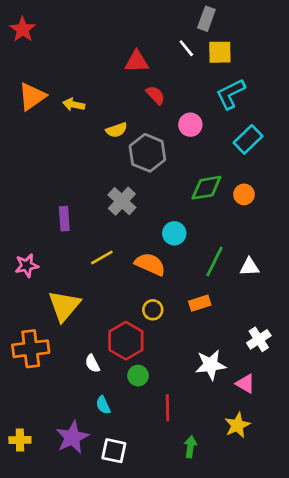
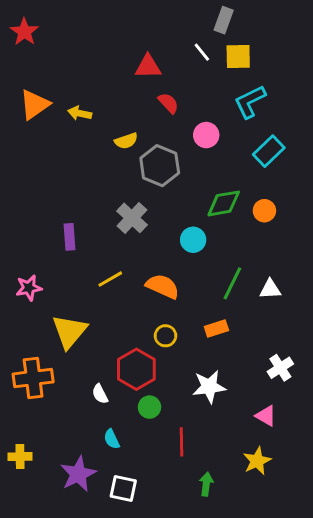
cyan circle: (174, 233) -> (193, 240), moved
white star: (210, 365) -> (209, 387), moved
yellow cross: (20, 440) -> (20, 457), moved

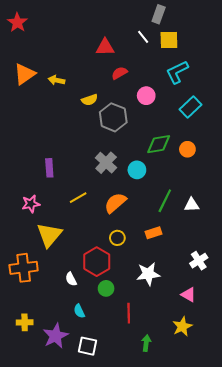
red semicircle: (168, 103) -> (119, 73), turned -77
gray cross: (132, 218) -> (106, 163), moved
orange semicircle: (163, 286) -> (115, 203), turned -65
pink star: (29, 288) -> (31, 204), moved
yellow cross: (20, 457) -> (25, 322), moved

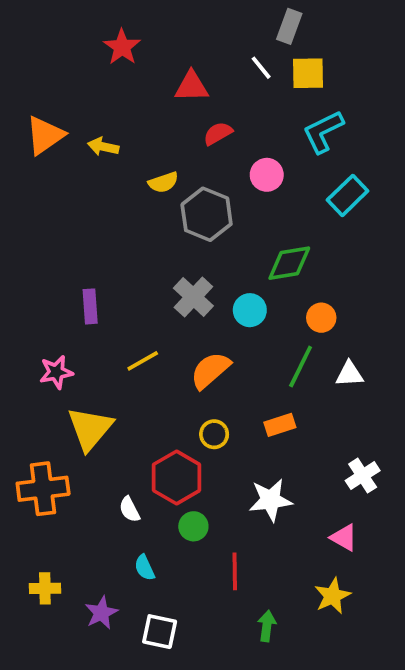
red star: (17, 22) -> (122, 47), moved
orange circle: (187, 149) -> (321, 318), moved
purple star: (56, 336) -> (101, 613), size x0.7

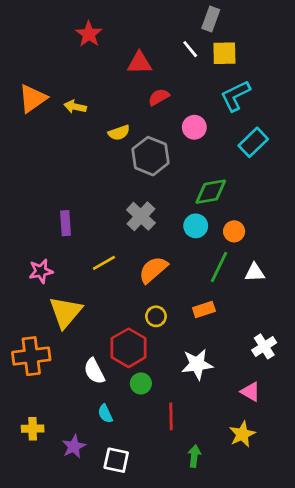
cyan circle: (250, 310) -> (196, 226), moved
white semicircle: (130, 509) -> (94, 371), size x1.4

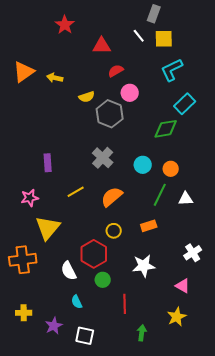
pink circle: (194, 127) -> (130, 93), moved
green diamond: (211, 192) -> (166, 129), moved

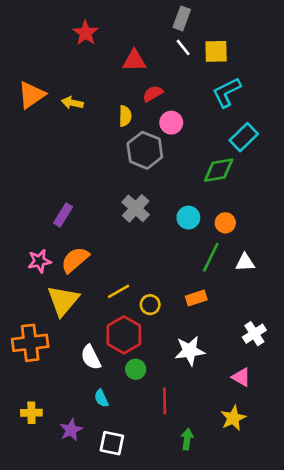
gray rectangle: (154, 14) -> (182, 18), moved
yellow semicircle: (87, 97) -> (125, 116), moved, turned -70
purple rectangle: (48, 163) -> (63, 215), turned 36
yellow line: (76, 192) -> (118, 291), moved
orange semicircle: (112, 197) -> (75, 260), moved

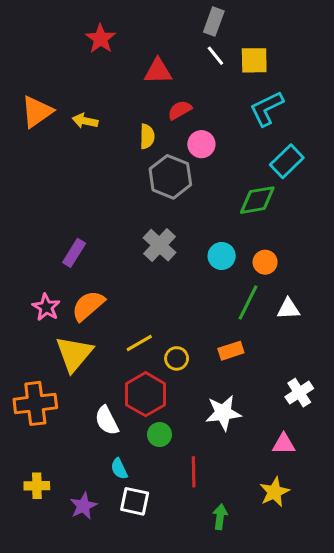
pink star: (39, 261) -> (46, 307), turned -30
pink triangle: (241, 377) -> (284, 444), turned -30
white square: (112, 443) -> (135, 501), moved

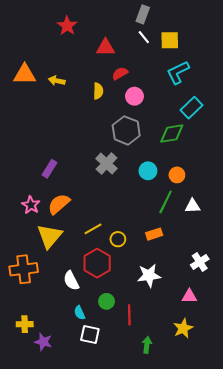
orange triangle: (37, 112) -> (25, 74), turned 35
gray hexagon: (170, 177) -> (126, 130), moved
green circle: (160, 435) -> (106, 301), moved
purple star: (83, 506) -> (43, 342), moved, turned -30

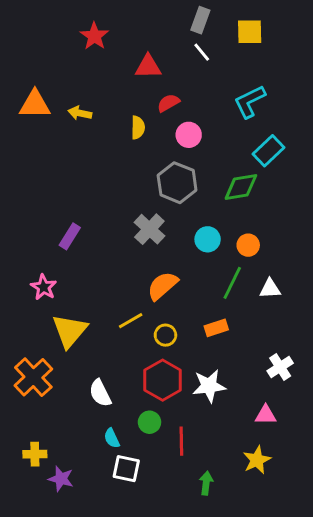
yellow square: (170, 40) -> (250, 32), moved
orange semicircle: (59, 204) -> (163, 286), moved
red hexagon: (97, 263) -> (163, 380), moved
orange cross: (24, 269) -> (33, 377), turned -36

